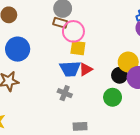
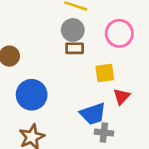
pink circle: (73, 31) -> (119, 33), moved
blue trapezoid: (70, 69) -> (93, 114), moved

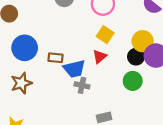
brown rectangle: (75, 48) -> (55, 58), moved
yellow square: (105, 73) -> (105, 35), moved, turned 35

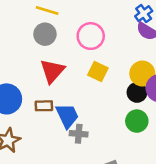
red triangle: (100, 57) -> (52, 71), moved, size x1.5
blue trapezoid: (74, 69) -> (67, 116), turned -95

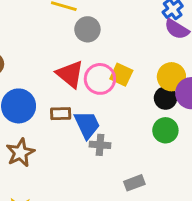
gray circle: (45, 34) -> (87, 29), moved
pink circle: (91, 36) -> (100, 79), moved
red triangle: (52, 71) -> (70, 74), turned -32

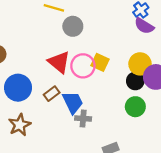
brown rectangle: (61, 114) -> (52, 94), turned -35

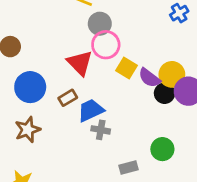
purple semicircle: (144, 26) -> (149, 78), moved
pink circle: (83, 66) -> (106, 45), moved
blue trapezoid: (73, 102) -> (91, 110), turned -95
green circle: (135, 107) -> (162, 149), moved

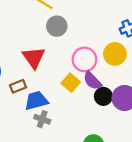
pink circle: (106, 45) -> (84, 59), moved
yellow square: (127, 68) -> (71, 83), moved
yellow circle: (172, 74) -> (115, 54), moved

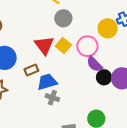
yellow circle: (115, 54) -> (108, 28), moved
yellow square: (71, 83) -> (63, 45), moved

